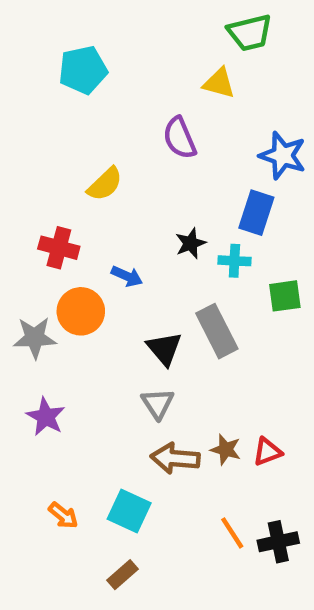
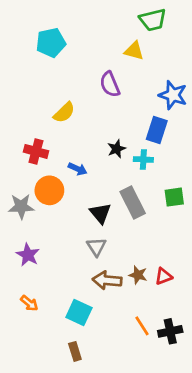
green square: (285, 296) -> (174, 197), moved
orange arrow: (63, 515) -> (29, 303), moved
brown rectangle: (123, 575) -> (75, 351), turned -66

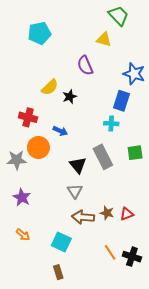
green trapezoid: (153, 20) -> (118, 16), turned -120
black star: (117, 149) -> (70, 97), moved
black cross: (170, 331) -> (132, 257), turned 30

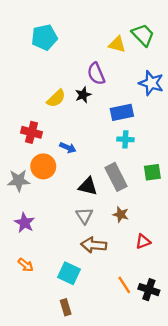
green trapezoid: (118, 16) -> (143, 35), moved
black star: (70, 97) -> (83, 95), moved
blue rectangle: (122, 101) -> (122, 112), moved, turned 60
black triangle: (78, 165) -> (88, 186), turned -36
brown star: (107, 213) -> (121, 214), moved

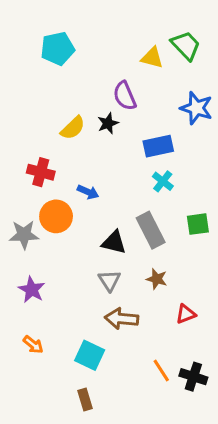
cyan cross: (125, 139) -> (163, 181), turned 35

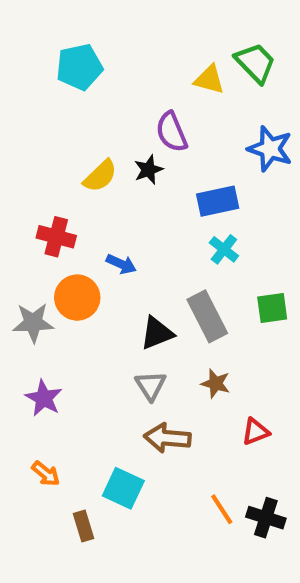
black triangle: (114, 242) -> (157, 333), turned -36
brown rectangle: (85, 399) -> (84, 526), moved

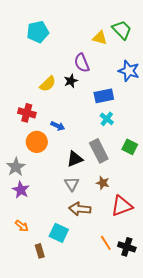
green square: (272, 308) -> (130, 147), turned 35
gray star: (33, 323) -> (16, 167), moved, turned -30
red triangle: (255, 432) -> (122, 206), size x1.6

